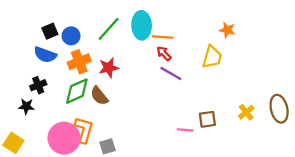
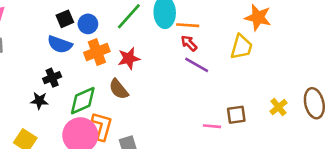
orange star: (227, 30) -> (258, 18), size x1.5
green diamond: (77, 91) -> (83, 101), moved

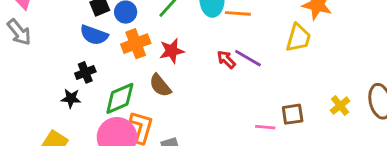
red arrow: (189, 43) -> (226, 59), moved

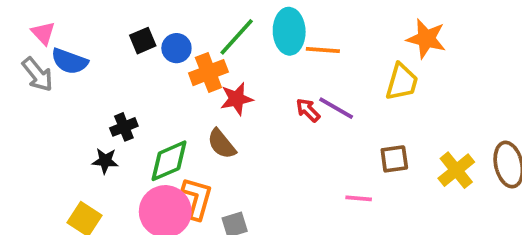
blue semicircle: (94, 35) -> (69, 61), moved
orange cross: (136, 44) -> (208, 73), moved
yellow cross: (340, 106) -> (456, 170), size x1.4
brown square: (293, 114) -> (394, 159), moved

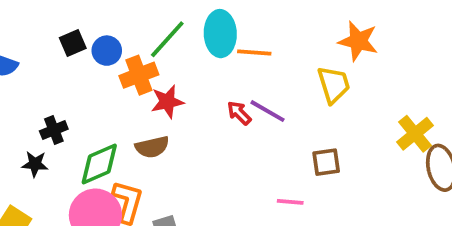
yellow trapezoid: (402, 82) -> (334, 85), turned -33
brown semicircle: (222, 144) -> (152, 147), turned -64
yellow cross: (456, 170) -> (415, 134), moved

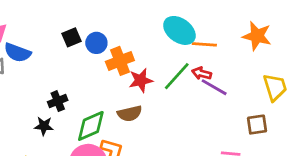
cyan ellipse: (220, 34) -> (179, 30), turned -52
green line: (167, 39) -> (177, 76), moved
orange star: (358, 41) -> (257, 36), moved
yellow trapezoid: (334, 85) -> (275, 87), moved
red arrow: (239, 113) -> (202, 73), moved, turned -30

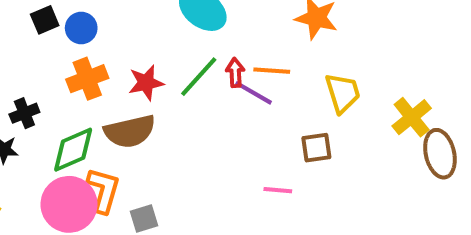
orange line: (204, 44) -> (272, 71), moved
orange cross: (120, 61) -> (87, 79), moved
red arrow: (202, 73) -> (235, 73), turned 72
brown semicircle: (130, 114) -> (130, 131), size x1.4

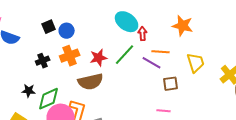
red arrow: (235, 73) -> (143, 34), moved
black cross: (24, 113) -> (43, 61), moved
brown square: (316, 148) -> (171, 84), moved
green diamond: (73, 150) -> (49, 99), moved

